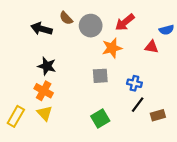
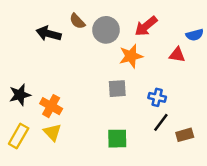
black star: (47, 66) -> (20, 95), moved, turned -30
green square: (100, 119) -> (117, 139), turned 30

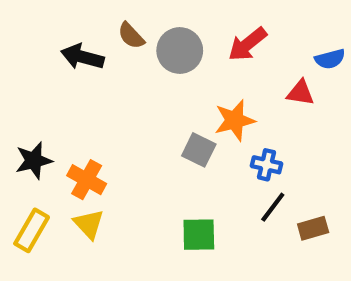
orange star: (131, 56) -> (235, 120), moved
gray square: (117, 89) -> (199, 150), turned 30

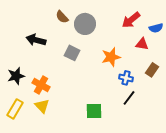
red arrow: (247, 44) -> (131, 20), moved
black arrow: (82, 57) -> (36, 40), moved
gray square: (199, 150) -> (72, 53), moved
brown rectangle: (313, 228) -> (152, 70), moved, turned -40

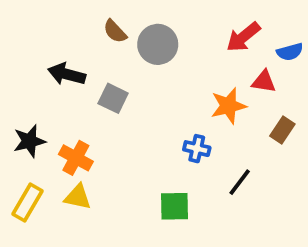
gray square: (72, 53) -> (113, 98), moved
orange star: (111, 57) -> (228, 106), moved
blue cross: (126, 78) -> (197, 149), moved
yellow triangle: (42, 106) -> (78, 197), turned -35

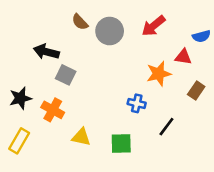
red arrow: (243, 37) -> (154, 26), moved
gray square: (113, 98) -> (66, 75), moved
yellow triangle: (78, 197) -> (81, 137), moved

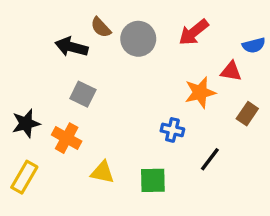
black arrow: (46, 52) -> (72, 47), moved

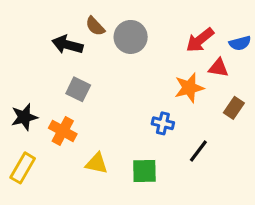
red arrow: (194, 32) -> (200, 40), moved

